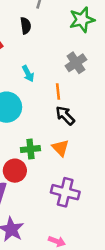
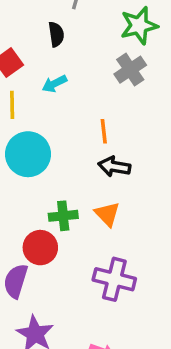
gray cross: (76, 63) -> (130, 70), moved
cyan arrow: (28, 74) -> (54, 84), moved, turned 91
black arrow: (65, 115) -> (114, 166), turned -36

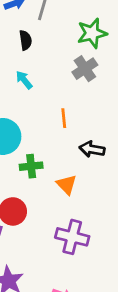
cyan arrow: (54, 84) -> (24, 80), turned 78
black arrow: (114, 166) -> (92, 149), moved
green cross: (63, 216) -> (31, 166), moved

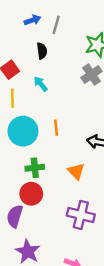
orange line: (64, 118) -> (56, 128), moved
green cross: (31, 166) -> (35, 168), moved

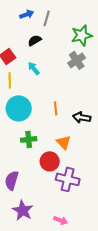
black semicircle: (42, 51) -> (35, 40), turned -112
orange line: (56, 128) -> (56, 108), moved
red circle: (31, 194) -> (50, 161), moved

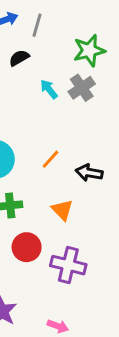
cyan arrow: (34, 68) -> (49, 89), moved
orange line: (56, 108) -> (50, 159), turned 48
red circle: (50, 161) -> (27, 247), moved

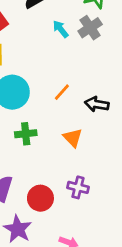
red circle: (27, 247) -> (40, 198), moved
purple cross: (68, 265) -> (78, 187), size x0.7

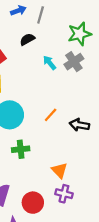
orange triangle: (73, 138) -> (59, 170), moved

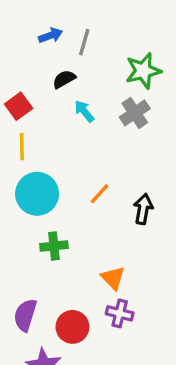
cyan arrow: (49, 63) -> (84, 111), moved
black arrow: (79, 125) -> (143, 209), turned 90

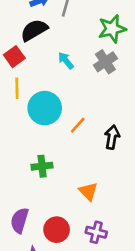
black semicircle: (64, 79) -> (34, 30), moved, size x1.5
cyan circle: (37, 194) -> (45, 108), moved
purple cross: (120, 313) -> (96, 232), moved

